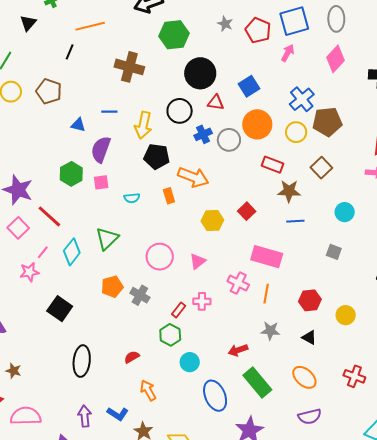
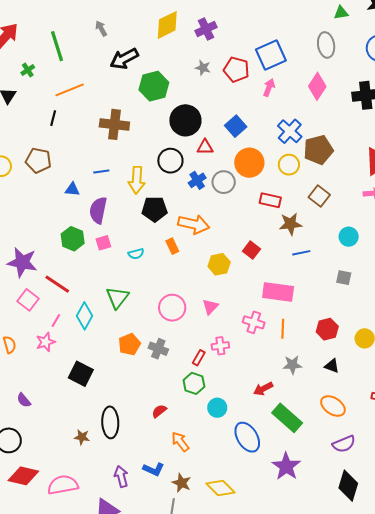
gray ellipse: (336, 19) -> (326, 45), moved
brown star: (13, 371) -> (82, 437), moved

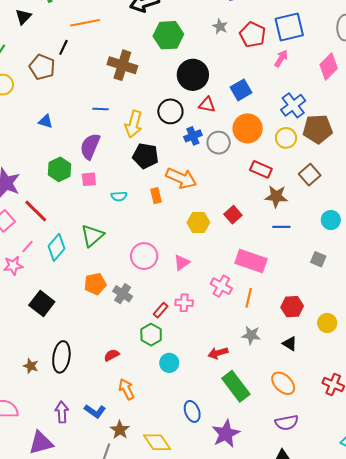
brown pentagon: (38, 160) -> (42, 67), moved
blue triangle: (72, 189) -> (46, 121), moved
blue ellipse: (247, 437) -> (192, 411), moved, size x0.7

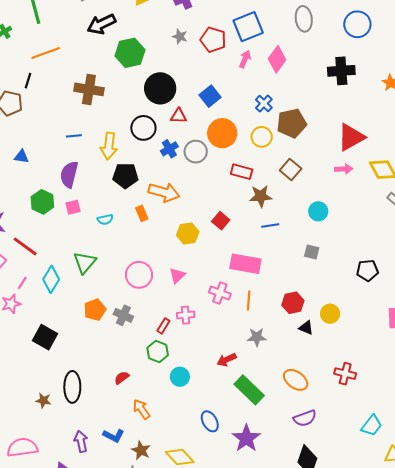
pink diamond: (329, 67) -> (277, 59), moved
blue cross: (293, 105) -> (264, 104), size x0.7
black triangle: (290, 344) -> (306, 328), moved

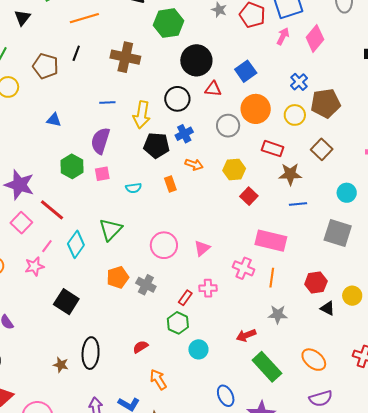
black line: (28, 81) -> (76, 53), moved
blue cross: (169, 149) -> (184, 134), moved
orange arrow: (164, 192) -> (194, 164), size x0.6
yellow hexagon: (188, 234) -> (234, 169), moved
gray square: (312, 252) -> (338, 233), size x1.8

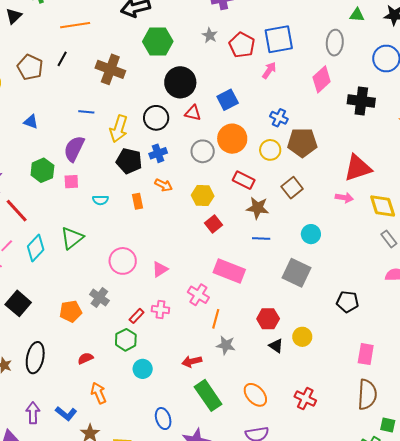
pink diamond: (315, 38) -> (322, 79), moved
blue cross: (299, 82) -> (279, 118), turned -30
orange pentagon: (118, 277) -> (71, 311), moved
orange line: (272, 278) -> (216, 319), moved

